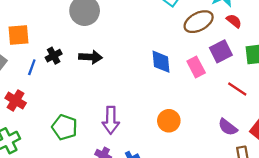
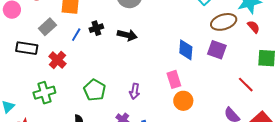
purple square: (221, 51) -> (217, 50), moved, turned 36
pink rectangle: (196, 67) -> (174, 79), moved
purple arrow: (111, 120) -> (135, 91), size x0.7

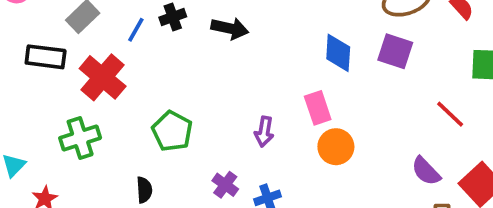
red cross: (57, 60) -> (103, 77), size x1.4
purple arrow: (135, 91) -> (264, 132), moved

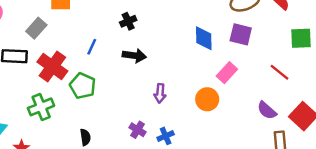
black cross: (173, 17) -> (128, 21), moved
black arrow: (230, 28) -> (134, 56), moved
blue line: (136, 30) -> (92, 47), moved
pink rectangle: (318, 108) -> (227, 73), moved, turned 66
green pentagon: (172, 131) -> (83, 86), moved

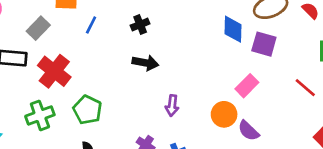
blue diamond: (204, 38) -> (233, 29), moved
blue line: (92, 47) -> (91, 25), moved
green pentagon: (83, 86) -> (87, 110), moved
purple semicircle: (267, 110) -> (248, 131), moved

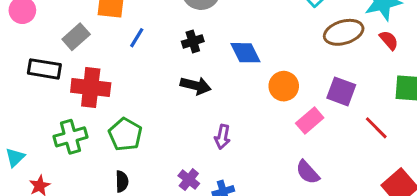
blue diamond: (233, 29) -> (246, 53), moved, turned -32
purple square: (264, 44) -> (341, 91), moved
red cross: (54, 71) -> (91, 87), turned -36
orange circle: (224, 114) -> (284, 86), moved

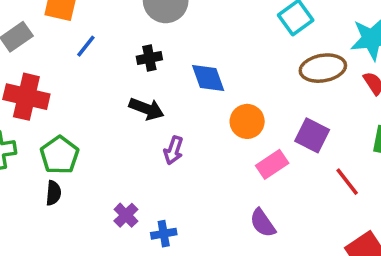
purple arrow: (222, 137) -> (174, 150), moved
black semicircle: (122, 181) -> (53, 193), moved

